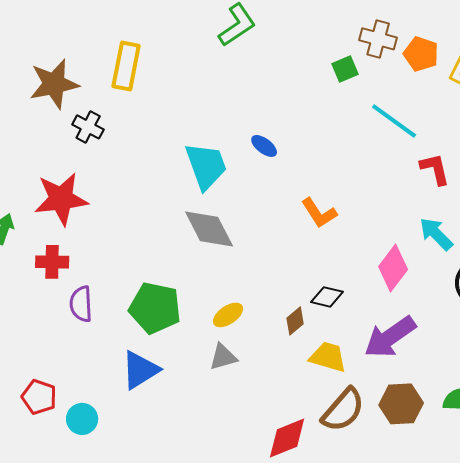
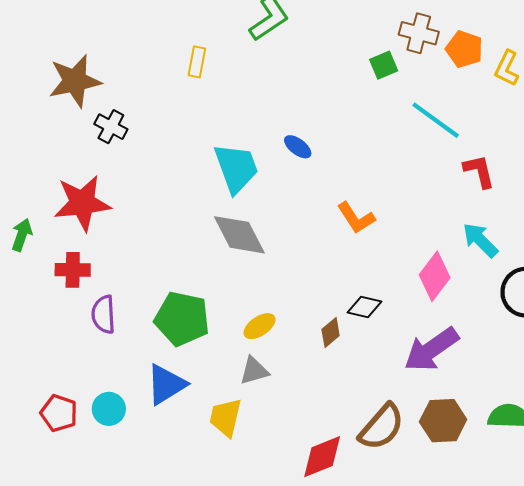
yellow rectangle: (126, 66) -> (197, 62), moved, size x0.6
yellow trapezoid: (328, 357) -> (226, 417), moved, turned -93
cyan circle: (82, 419) -> (109, 409), moved

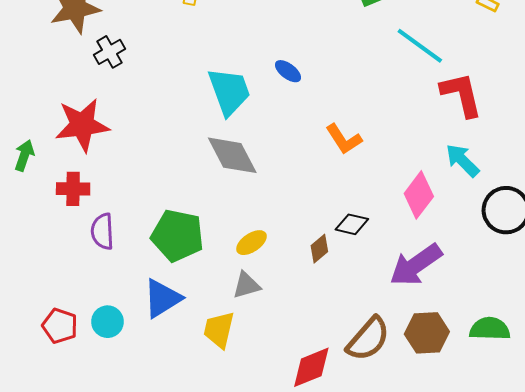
black cross: (111, 127) -> (110, 52), turned 32
red L-shape: (479, 171) -> (461, 95), size x1.4

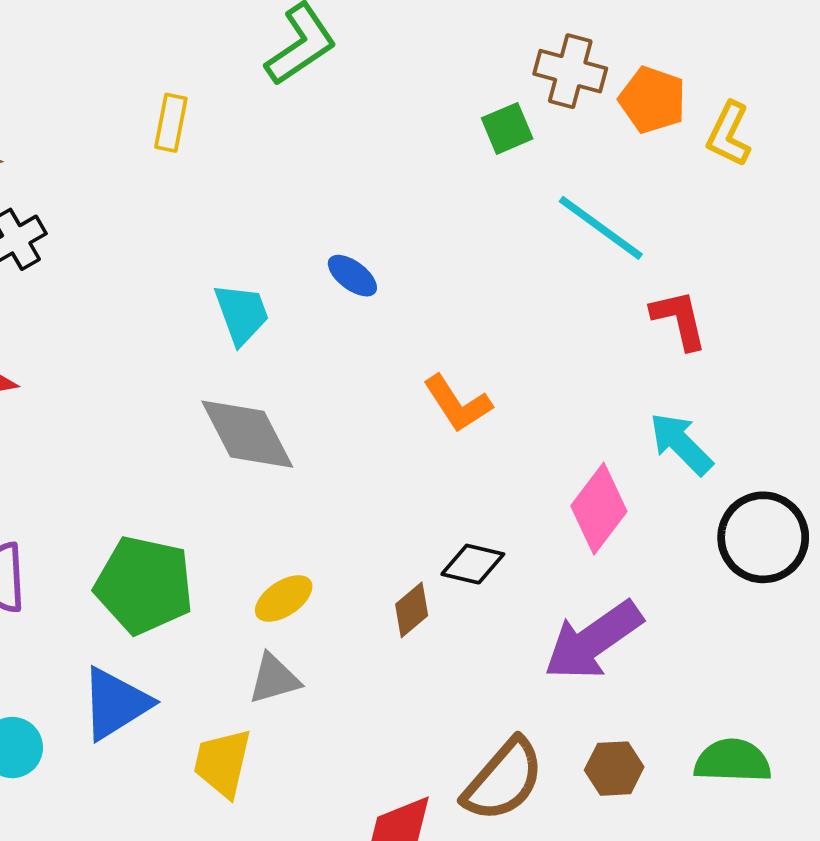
cyan trapezoid: (229, 91) -> (242, 314), size x0.7
red L-shape: (461, 95) -> (679, 320), size x0.7
brown hexagon: (427, 333) -> (614, 769), size x0.7

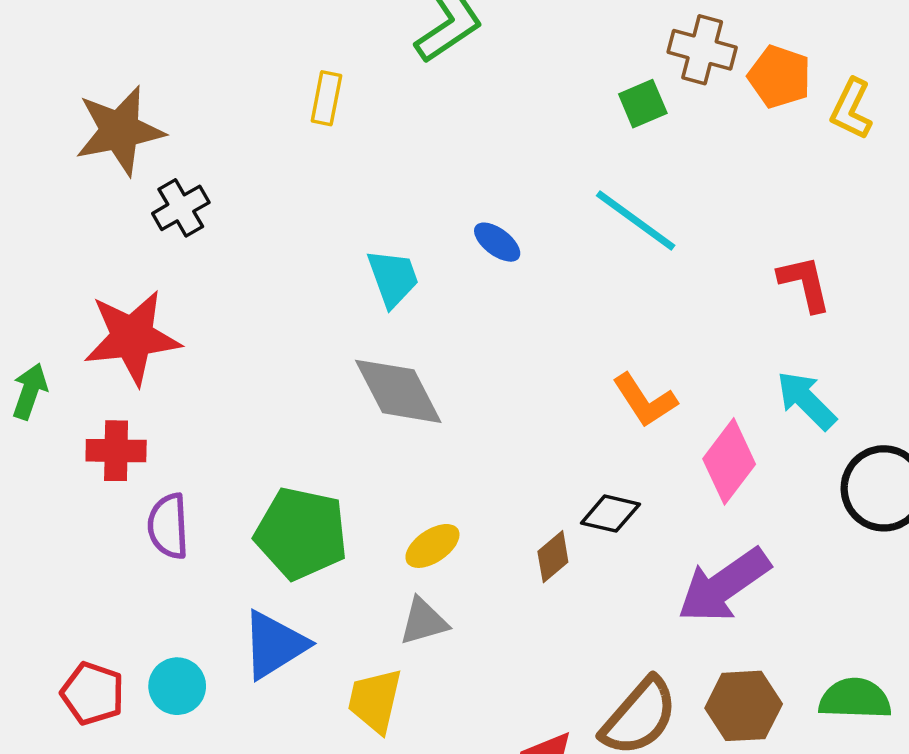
cyan line: (601, 228) -> (636, 221), moved
orange L-shape: (457, 404) -> (645, 400), moved
brown hexagon: (614, 769) -> (744, 706), size x1.4

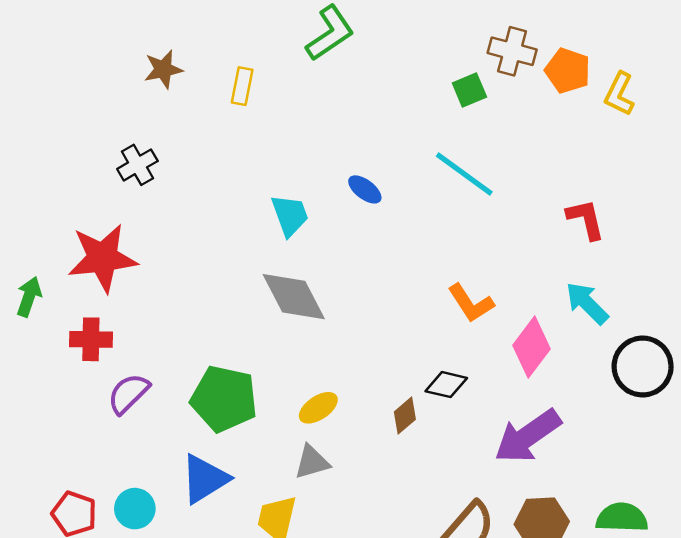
brown star: (120, 131) -> (163, 69), moved, size x0.6
purple semicircle: (168, 526) -> (128, 394), turned 48

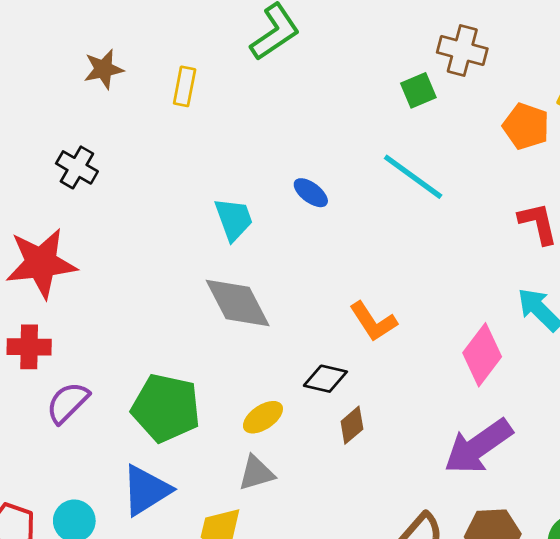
orange pentagon: (568, 71) -> (526, 126), moved
black cross: (137, 165) -> (77, 167), turned -30
orange L-shape: (471, 303) -> (373, 322), moved
black diamond: (446, 385) -> (325, 379), moved

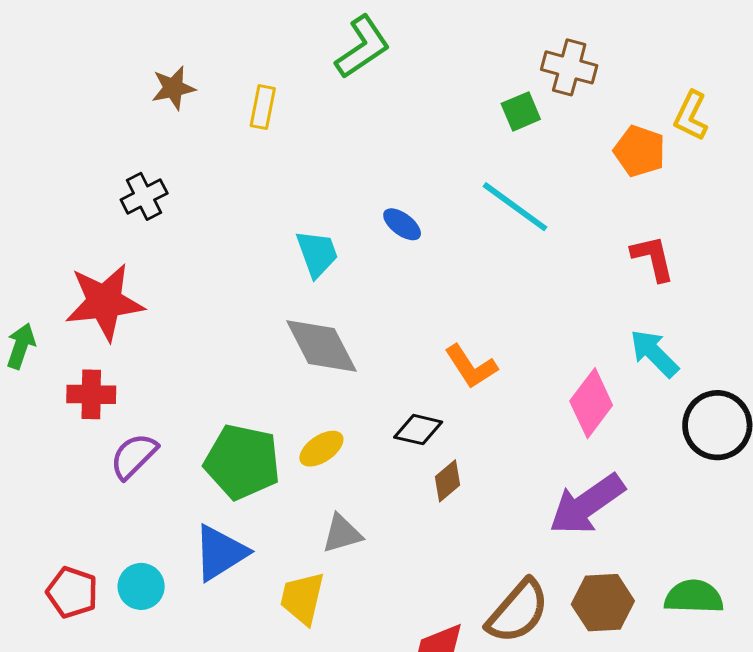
black cross: (77, 167) -> (144, 196), turned 33
yellow ellipse: (263, 417) -> (321, 449), moved

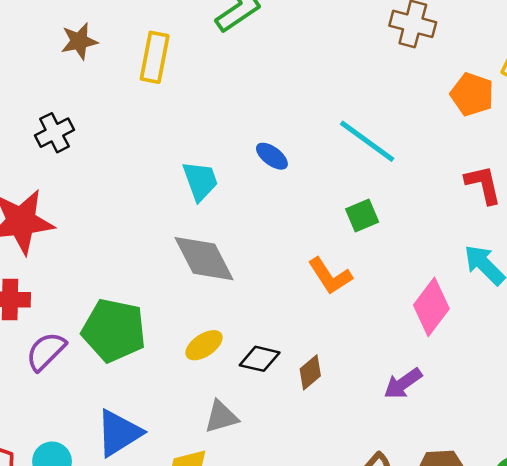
yellow rectangle: (263, 107) -> (155, 57), size x1.4
green square: (521, 111) -> (362, 215), moved
black diamond: (418, 430) -> (260, 359), moved
green pentagon: (242, 462) -> (114, 330), moved
purple arrow: (587, 504) -> (403, 383), moved, size x0.6

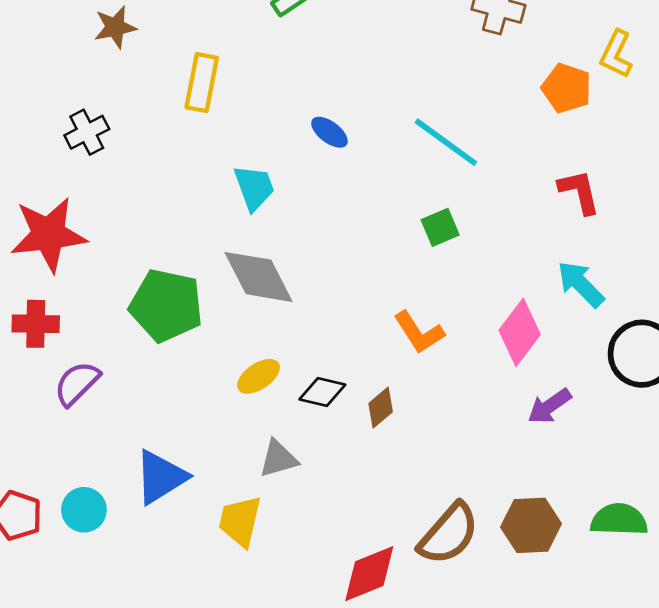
yellow rectangle: (155, 57) -> (202, 83), moved
blue ellipse: (272, 156) -> (329, 132), moved
orange L-shape: (330, 276) -> (419, 332), moved
green pentagon: (114, 330) -> (166, 305), moved
purple arrow: (403, 383) -> (549, 406), moved

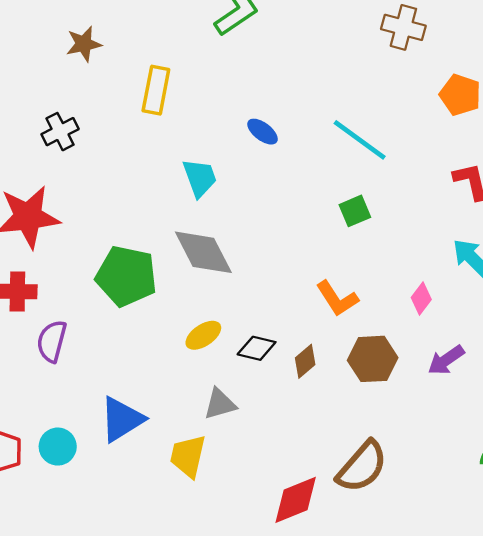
pink diamond: (520, 332) -> (421, 299), size x0.6
purple semicircle: (77, 383) -> (52, 341), turned -30
brown hexagon: (531, 525) -> (373, 359), moved

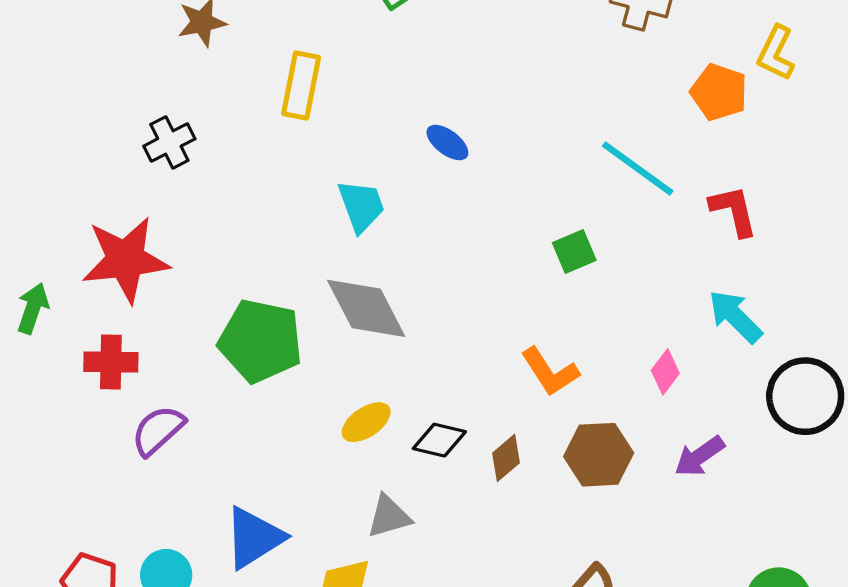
cyan line: (360, 140) -> (638, 169), moved
purple semicircle: (52, 341) -> (158, 430), turned 33

